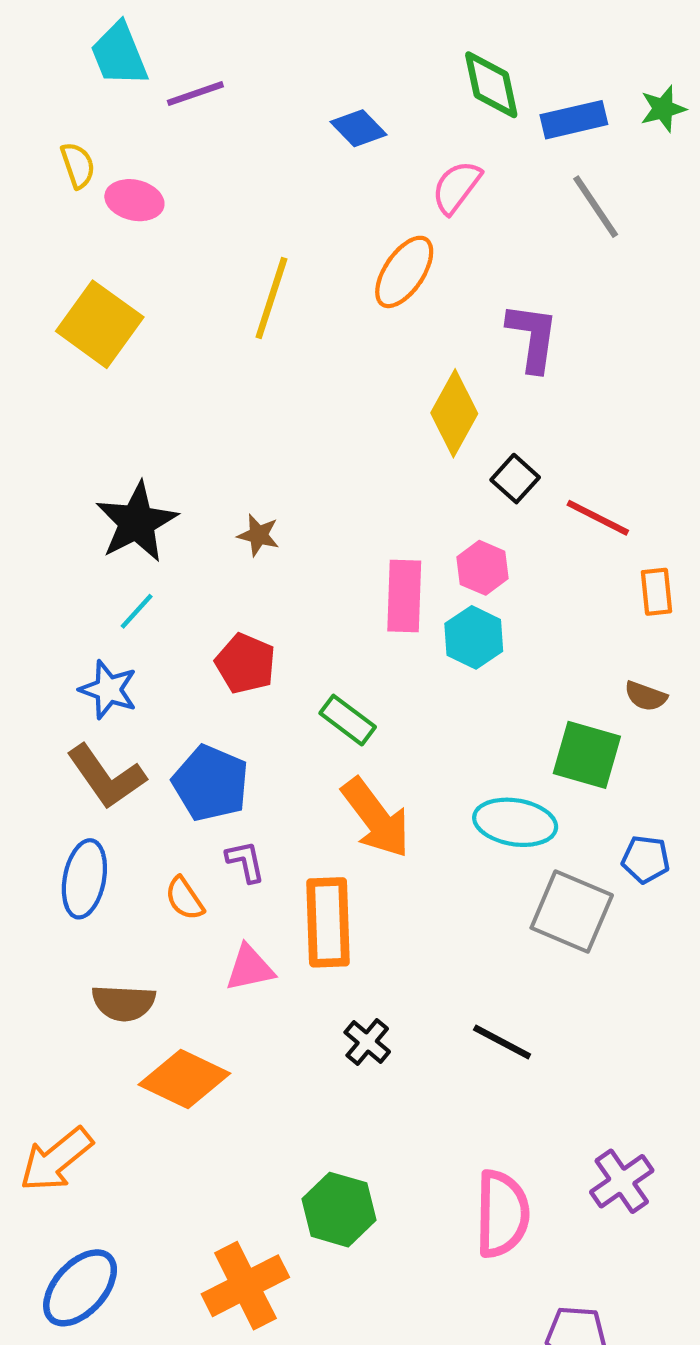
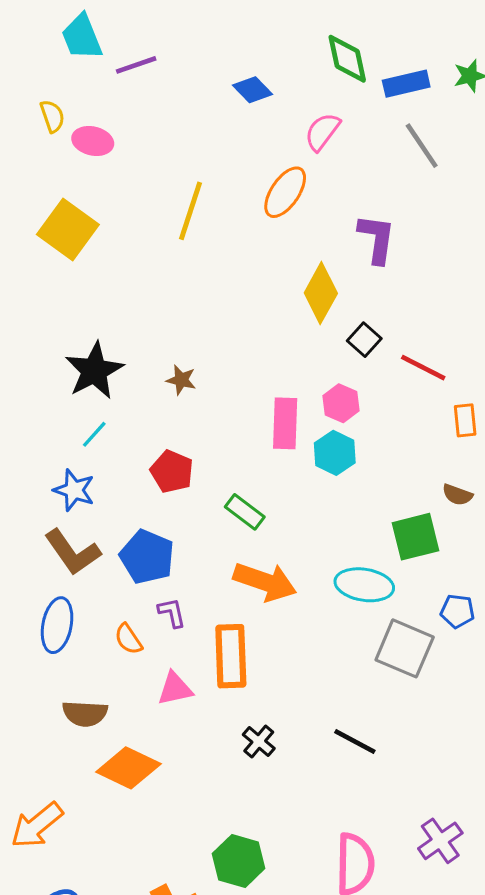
green square: (587, 755) -> (415, 537), turned -30
orange arrow: (376, 818) -> (265, 582), turned -34

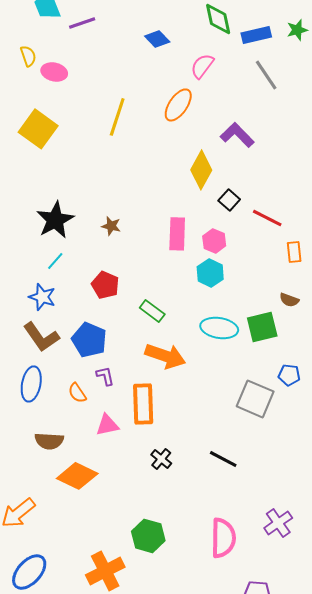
purple L-shape: (377, 239) -> (237, 135), turned -52
pink rectangle: (285, 423) -> (177, 234), moved
cyan ellipse: (364, 585) -> (219, 328), moved

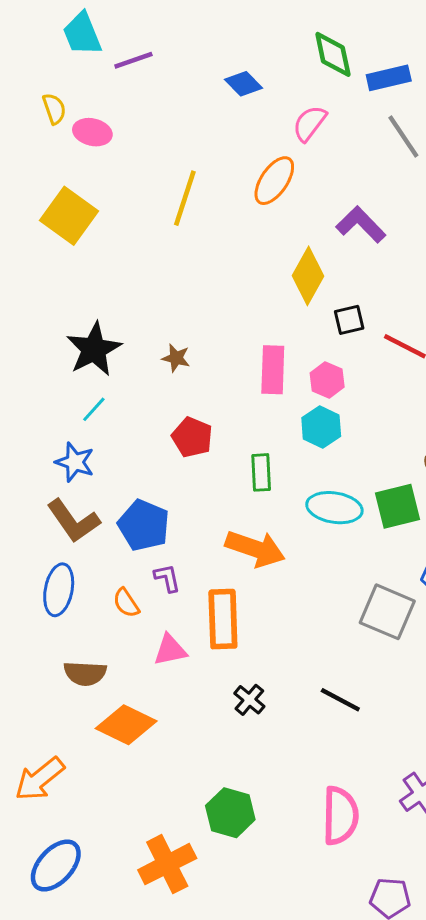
black square: (229, 200) -> (349, 320), turned 35
red pentagon: (105, 285) -> (192, 437), moved
green rectangle: (152, 311) -> (261, 472), moved, turned 50

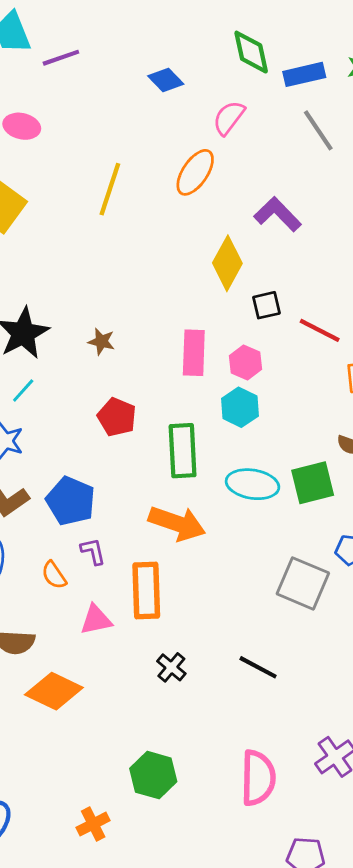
green rectangle: (261, 472) -> (183, 451), size x1.5
orange cross: (167, 864) -> (93, 824), size x0.6

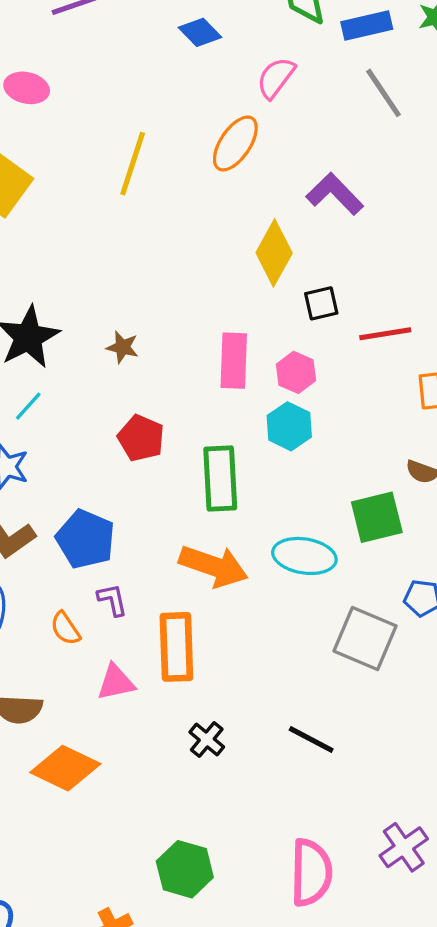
red line: (320, 330) -> (385, 334), turned -36
cyan ellipse: (253, 484) -> (304, 556), moved

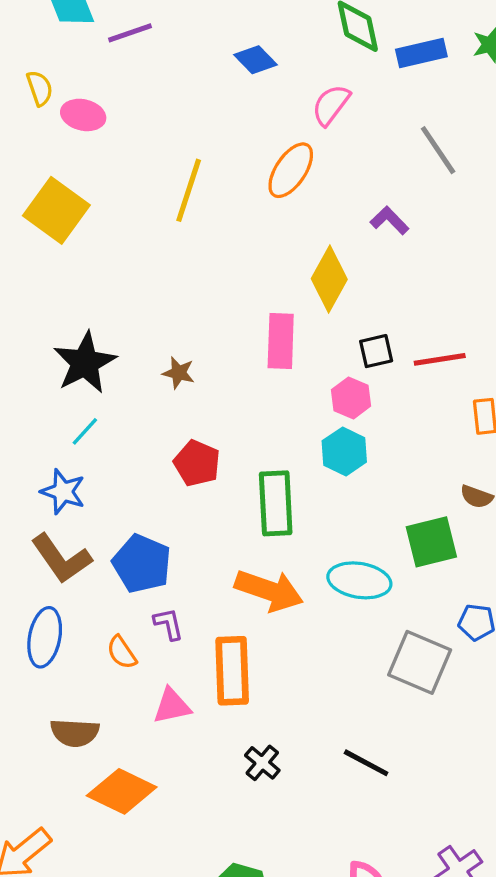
gray line: (384, 93) -> (438, 150), moved
purple L-shape: (335, 194) -> (390, 220), size x0.7
black square: (321, 303) -> (376, 351), moved
pink rectangle: (234, 361) -> (281, 341), moved

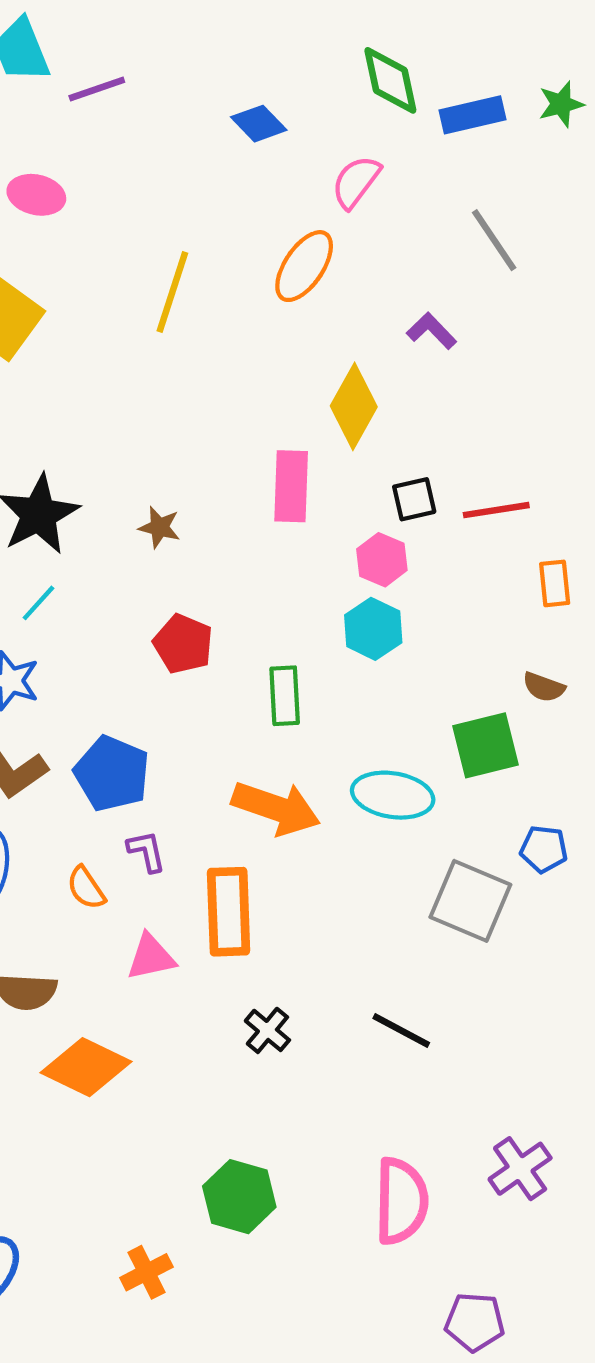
green rectangle: (276, 503) -> (285, 696), size x0.7

